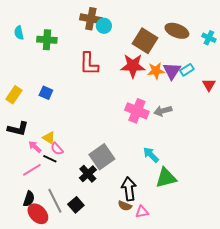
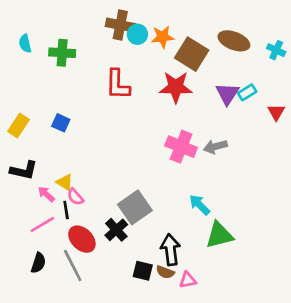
orange star: (156, 71) -> (163, 37), moved
black line: (50, 159) -> (66, 210), turned 56
black square: (76, 205) -> (143, 271), moved, turned -35
red ellipse: (38, 214) -> (82, 239), moved

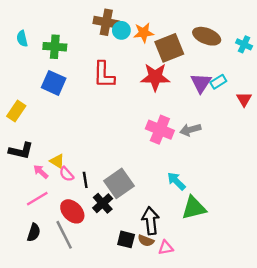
brown square: (192, 54) -> (169, 48), turned 36
blue square: (61, 123) -> (54, 83), moved, size x1.5
black line: (66, 210) -> (85, 180), moved

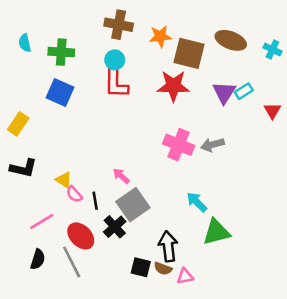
cyan circle: (121, 30) -> (115, 60), moved
brown square: (169, 48) -> (189, 53), turned 36
pink arrow: (41, 172) -> (121, 176), moved

